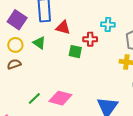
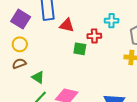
green triangle: (39, 43) -> (38, 77), moved

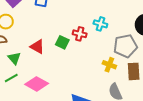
red triangle: (67, 25) -> (37, 47), moved

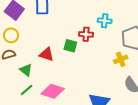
yellow cross: (109, 65) -> (121, 59), turned -32

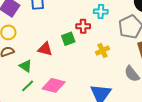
green square: (70, 46) -> (68, 39), turned -32
yellow cross: (121, 59) -> (103, 51), moved

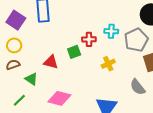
cyan cross: (101, 12) -> (111, 31), moved
green line: (28, 86) -> (19, 100), moved

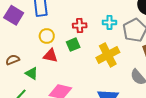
red cross: (89, 39) -> (80, 25), moved
yellow circle: (14, 45) -> (47, 36), moved
yellow cross: (108, 64) -> (108, 55), size x1.6

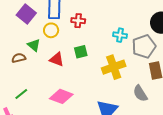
red cross: (80, 25) -> (78, 21), moved
yellow circle: (47, 36) -> (51, 30), moved
green triangle: (32, 73) -> (34, 45), moved

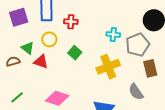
purple square: (26, 14) -> (19, 17), turned 36
yellow circle: (51, 30) -> (49, 39), moved
green square: (81, 52) -> (75, 53), turned -32
red triangle: (57, 59) -> (41, 62), moved

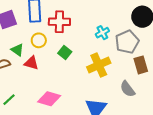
red cross: (71, 22) -> (59, 22), size x1.5
cyan cross: (113, 34) -> (102, 33), turned -32

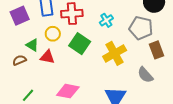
cyan cross: (102, 33) -> (106, 20), moved
gray pentagon: (127, 42) -> (141, 28), turned -30
green square: (65, 52) -> (80, 44), size x1.5

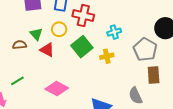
yellow cross: (115, 53) -> (107, 56), moved, size x0.6

